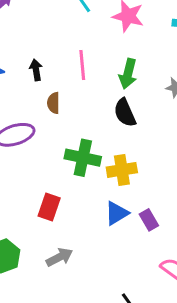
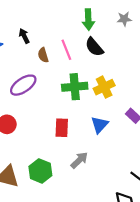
pink line: (82, 65) -> (66, 50), moved
blue triangle: (117, 213) -> (100, 125), moved

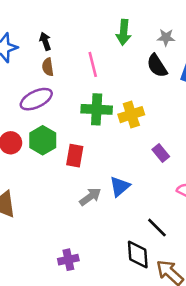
black semicircle: (94, 47) -> (157, 66), moved
brown semicircle: (43, 55) -> (48, 67), moved
blue triangle: (100, 125) -> (120, 186), moved
green hexagon: (40, 171) -> (43, 140), moved

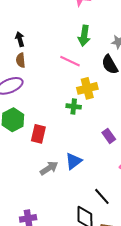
pink line: (93, 64) -> (70, 61), moved, turned -54
green cross: (97, 109) -> (74, 106), moved, size x0.6
yellow cross: (131, 115) -> (87, 88), moved

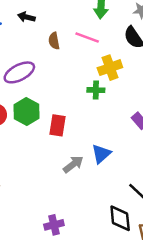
black arrow: (20, 39) -> (26, 17), turned -56
brown semicircle: (21, 60) -> (54, 41), moved

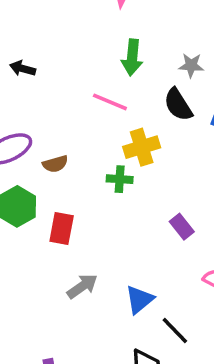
brown semicircle: (54, 41) -> (55, 164), moved, turned -98
blue triangle: (101, 154) -> (139, 300), moved

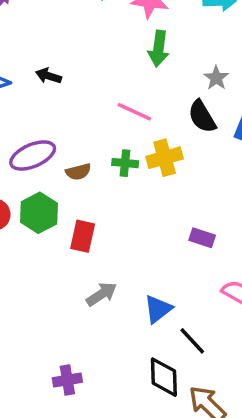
green arrow: (132, 57) -> (159, 49), moved
gray star: (191, 65) -> (216, 78), turned 30
green cross: (120, 179) -> (125, 163), moved
purple rectangle: (182, 227) -> (202, 238), turned -35

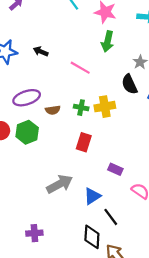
pink line: (134, 112) -> (80, 68), moved
red rectangle: (83, 236) -> (84, 142), moved
purple rectangle: (202, 238) -> (115, 169), moved
gray arrow: (101, 294) -> (60, 184), size x1.4

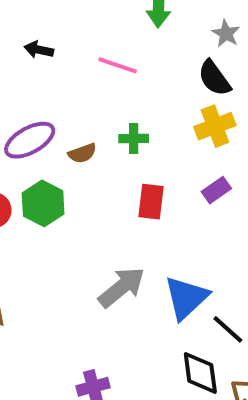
yellow cross: (105, 107) -> (215, 126), moved
purple rectangle: (115, 169) -> (216, 190), moved, turned -48
blue triangle: (92, 196) -> (186, 298), size x1.4

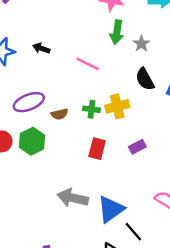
gray star: (226, 33) -> (141, 44), moved
yellow cross: (215, 126) -> (117, 106), moved
gray arrow: (122, 287) -> (73, 198), turned -136

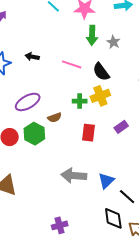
black semicircle: (145, 79) -> (101, 72), moved
brown semicircle: (60, 114) -> (55, 118), moved
blue triangle: (111, 209) -> (106, 181), size x0.7

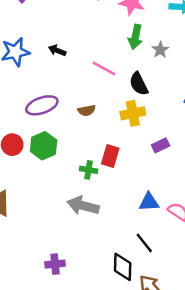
green cross: (80, 101) -> (89, 170), moved
brown semicircle: (55, 118) -> (87, 110), moved
purple rectangle: (121, 127) -> (161, 145), moved
blue triangle: (106, 181) -> (149, 202), moved, turned 30

